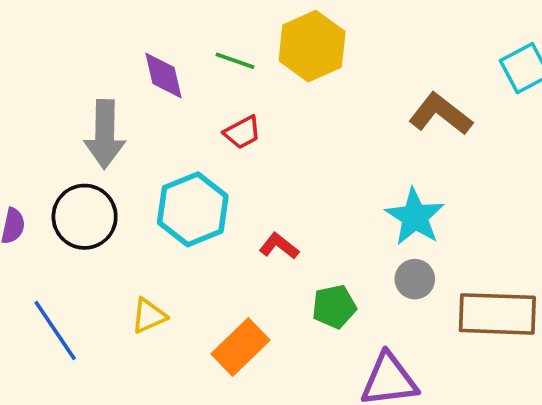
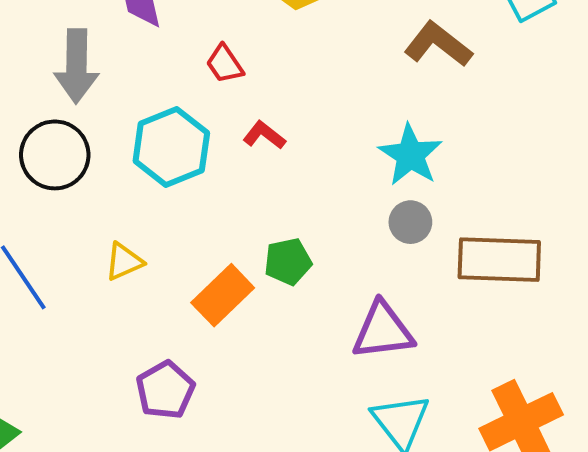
red trapezoid: (242, 132) -> (225, 64), turned 84
red L-shape: (279, 246) -> (264, 135), moved
green pentagon: (334, 307) -> (288, 262), moved

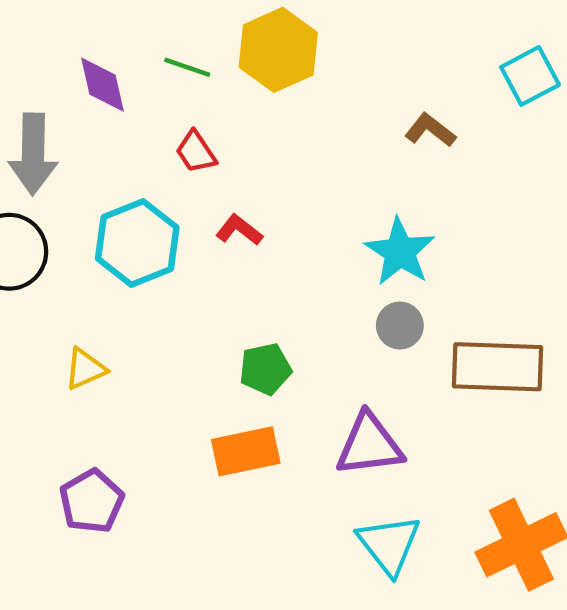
brown L-shape: (438, 44) -> (430, 130), size x0.7
orange rectangle: (223, 295) -> (246, 451), moved, turned 32
purple pentagon: (165, 390) -> (92, 501), moved

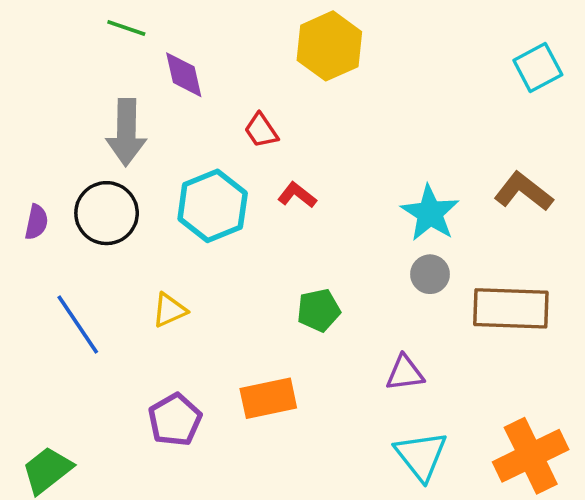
green line: (187, 67) -> (126, 28), moved
brown L-shape: (430, 130) -> (523, 192), moved, size x1.4
purple triangle: (369, 445) -> (405, 373), size x0.7
orange rectangle: (246, 451) -> (268, 398), moved

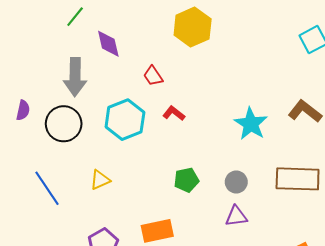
green line: (126, 28) -> (75, 17), turned -70
purple semicircle: (36, 222) -> (23, 110), moved
gray circle: (430, 274) -> (236, 182), moved

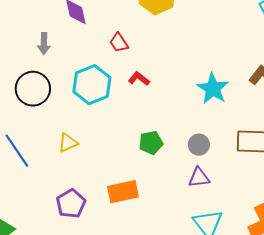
gray arrow: (75, 77) -> (44, 44), size x0.6

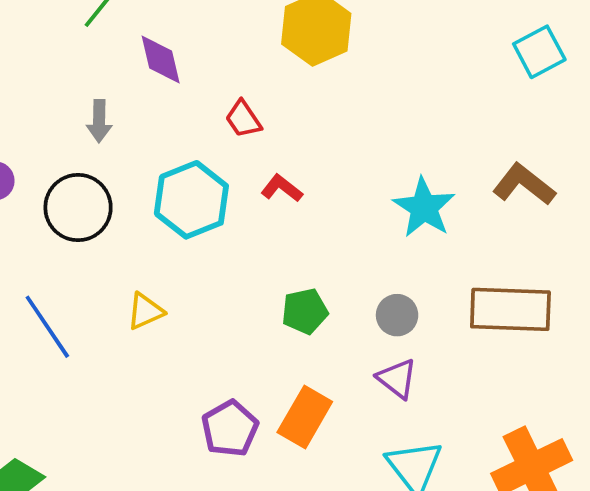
purple triangle: (199, 178) -> (397, 379), turned 45
orange rectangle: (123, 192) -> (305, 417), moved, turned -48
purple pentagon: (71, 204) -> (230, 429), moved

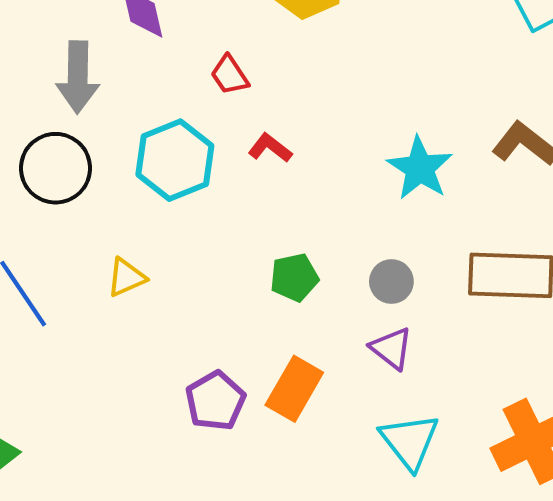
gray arrow: (99, 121) -> (78, 77), size x1.6

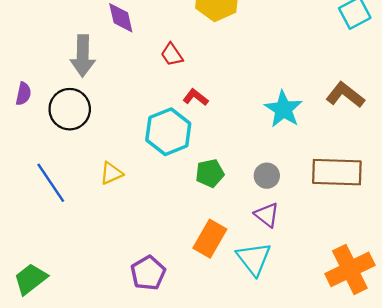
cyan hexagon: (175, 160) -> (168, 132), moved
purple pentagon: (215, 401) -> (148, 273), moved
cyan triangle: (410, 441) -> (254, 259), moved

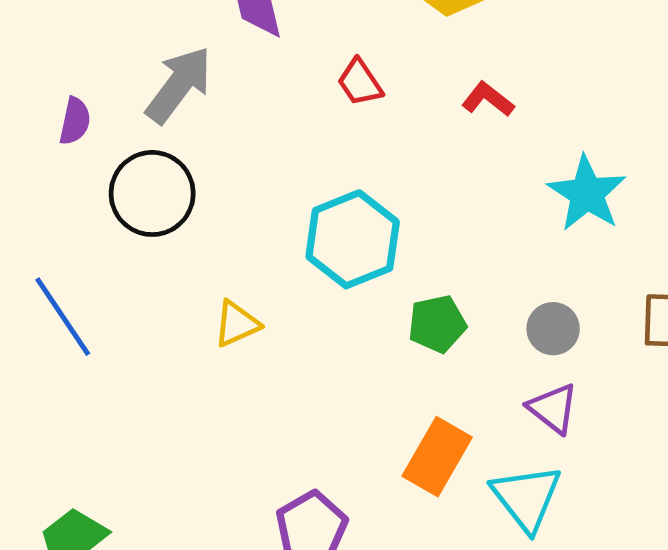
gray arrow: (83, 56) -> (179, 85), turned -144
purple semicircle: (23, 94) -> (75, 121), moved
red L-shape: (196, 97) -> (488, 99), moved
blue line: (51, 183) -> (63, 317), moved

